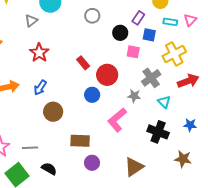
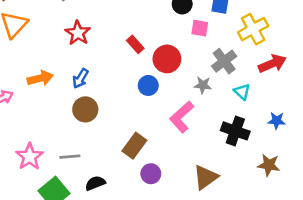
brown circle: (53, 112) -> (85, 109), moved
brown rectangle: (80, 141) -> (134, 146), turned -54
black semicircle: (49, 169) -> (95, 183), turned -49

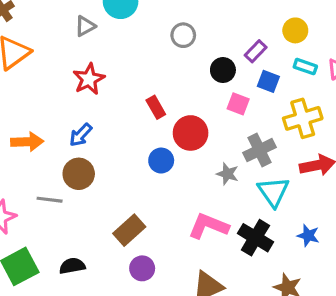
orange arrow: (40, 78) -> (27, 142), moved
cyan triangle: (242, 92) -> (273, 192), size x1.5
pink L-shape: (182, 117) -> (208, 226), moved, turned 52
gray line: (70, 157) -> (50, 200), moved

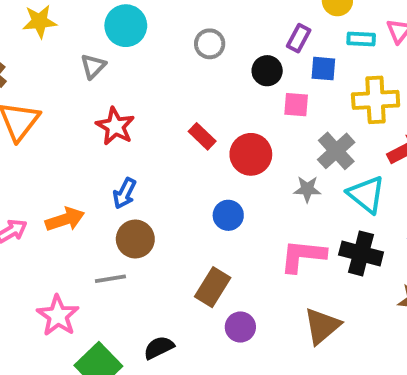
yellow cross: (303, 118) -> (376, 100), turned 30
blue circle: (161, 161) -> (228, 215), moved

